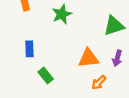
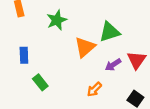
orange triangle: (88, 58) -> (85, 47), moved, turned -35
purple arrow: (117, 58) -> (113, 65), turned 42

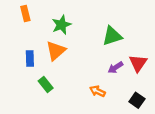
orange triangle: (85, 47) -> (56, 51), moved
orange arrow: (94, 89) -> (97, 91), turned 70

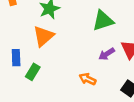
blue rectangle: (30, 59) -> (16, 58), moved
green rectangle: (46, 84) -> (33, 72), turned 70

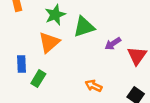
green triangle: (103, 21) -> (84, 27), moved
purple arrow: (107, 54) -> (113, 44), moved

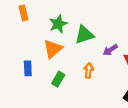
green rectangle: (38, 79) -> (58, 79), moved
orange arrow: (94, 86) -> (89, 70), moved, turned 72

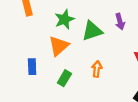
purple arrow: (110, 50) -> (120, 22), moved, turned -72

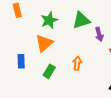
purple arrow: (120, 22) -> (99, 34), moved
green triangle: (92, 31) -> (81, 20), moved

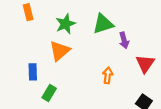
orange arrow: (77, 63) -> (108, 75), moved
green rectangle: (49, 71) -> (49, 93), moved

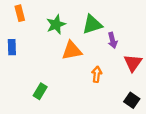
orange triangle: (60, 51) -> (72, 51), moved, turned 30
blue rectangle: (33, 72) -> (12, 47), moved

